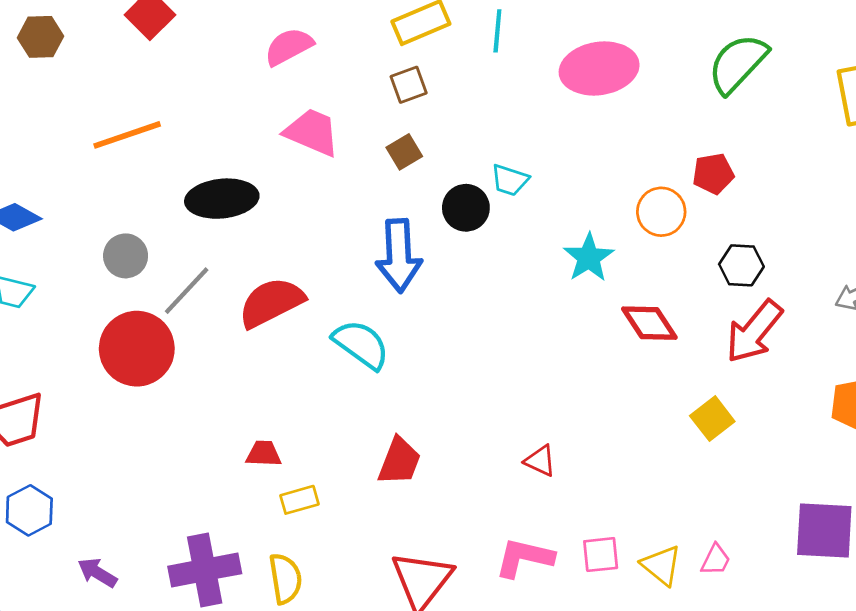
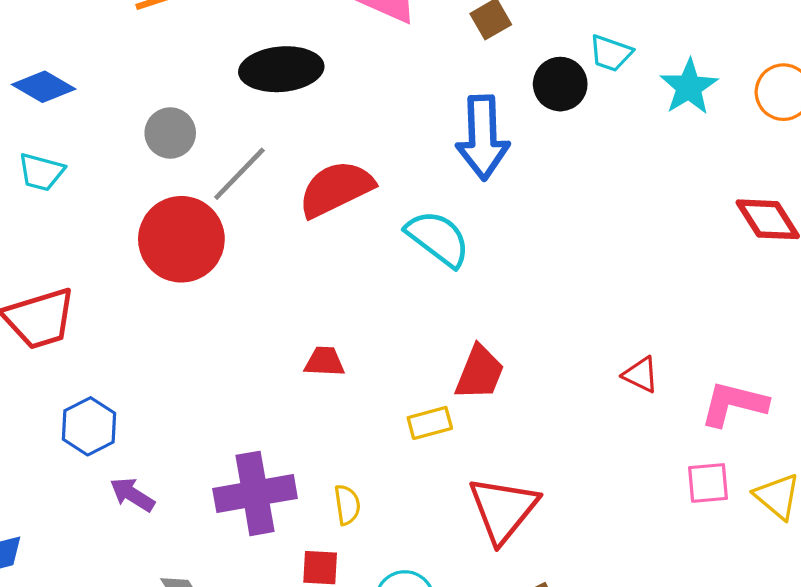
cyan star: (589, 258) -> (689, 87), moved
yellow rectangle: (299, 500) -> (430, 423), moved
blue hexagon: (29, 510) -> (89, 426), moved
pink L-shape: (524, 558) -> (734, 404), moved
yellow semicircle: (285, 579) -> (347, 505), size x0.7

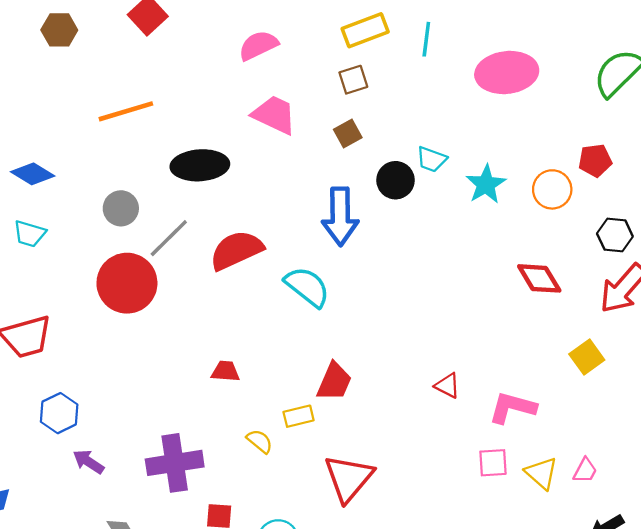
yellow semicircle: (347, 505) -> (260, 441), moved, turned -44

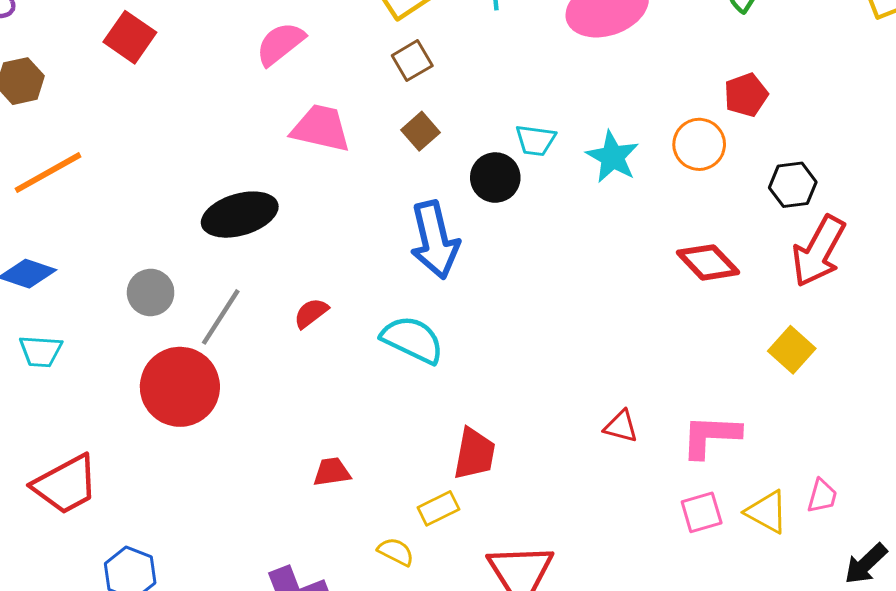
orange line: (126, 111) -> (48, 173), moved
red semicircle: (236, 250) -> (311, 313), size x0.5

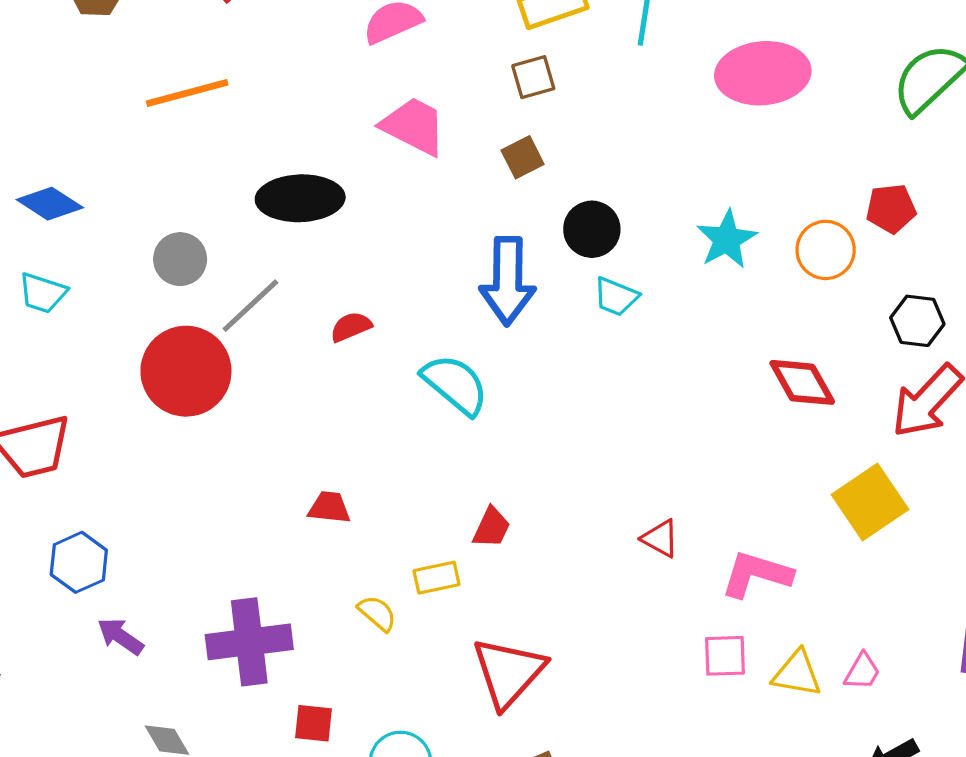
cyan trapezoid: (536, 140) -> (616, 297), moved
orange line: (48, 173) -> (187, 93), moved
yellow square: (792, 350) -> (870, 502), size x1.4
red trapezoid: (474, 454) -> (491, 528), size x0.7
yellow triangle: (767, 512) -> (797, 674), turned -33

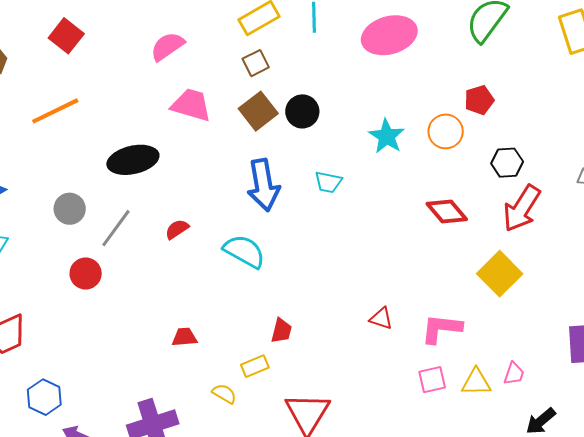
brown square: (523, 157) -> (258, 111), size x1.5
black circle: (592, 229) -> (302, 111), moved
red circle: (186, 371) -> (86, 274), size x0.6

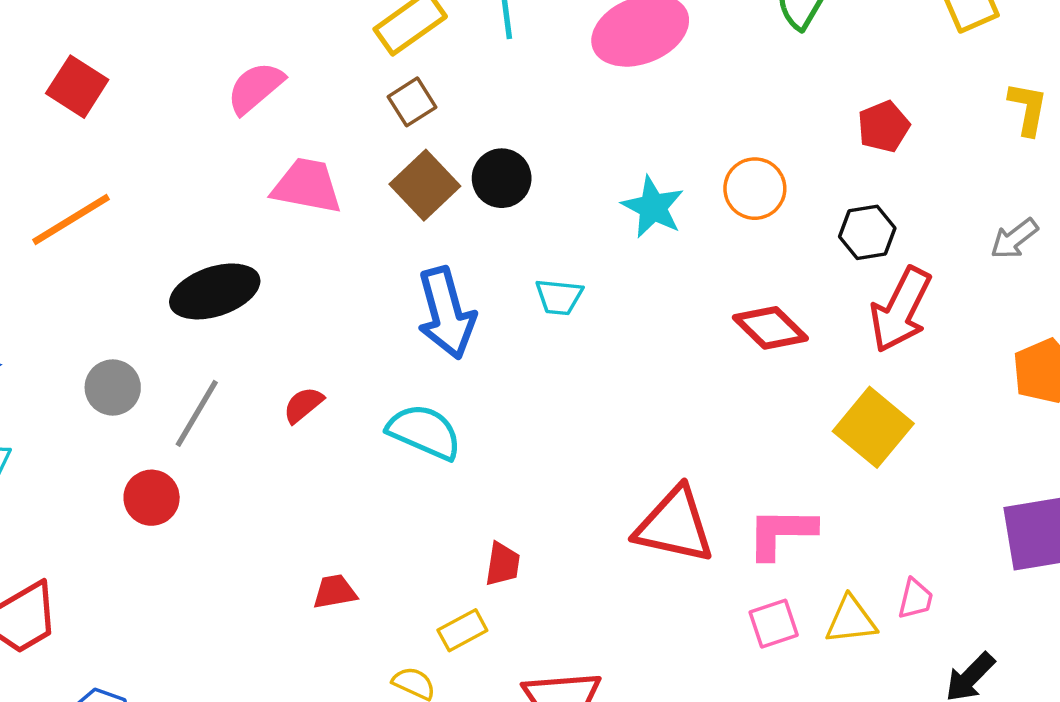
red pentagon: (479, 100) -> (884, 127), moved
red triangle: (381, 318) -> (675, 525), size x2.0

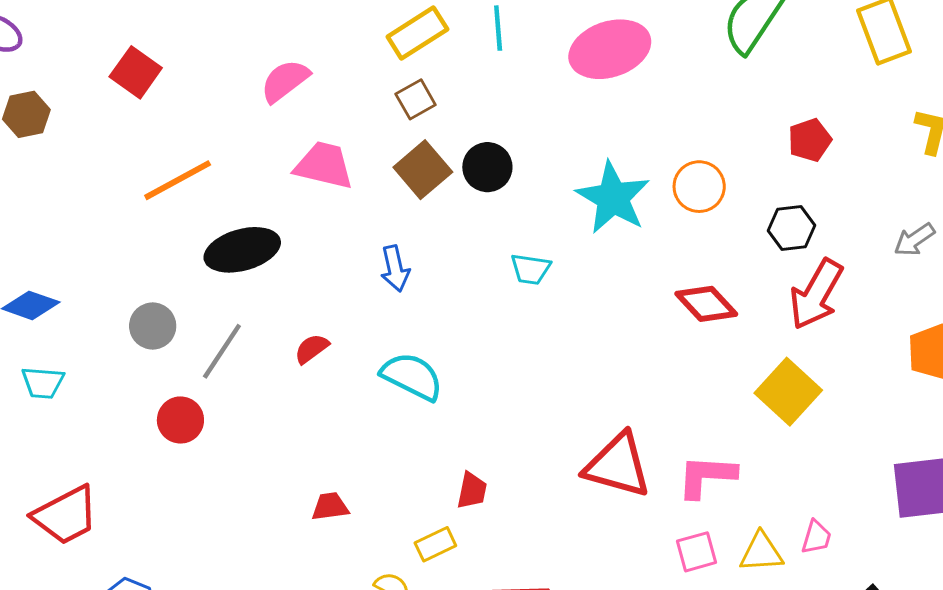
cyan star: (653, 207) -> (613, 198), size x1.4
orange line: (71, 219) -> (178, 180), moved
blue arrow: (446, 313) -> (395, 268), moved, size x0.6

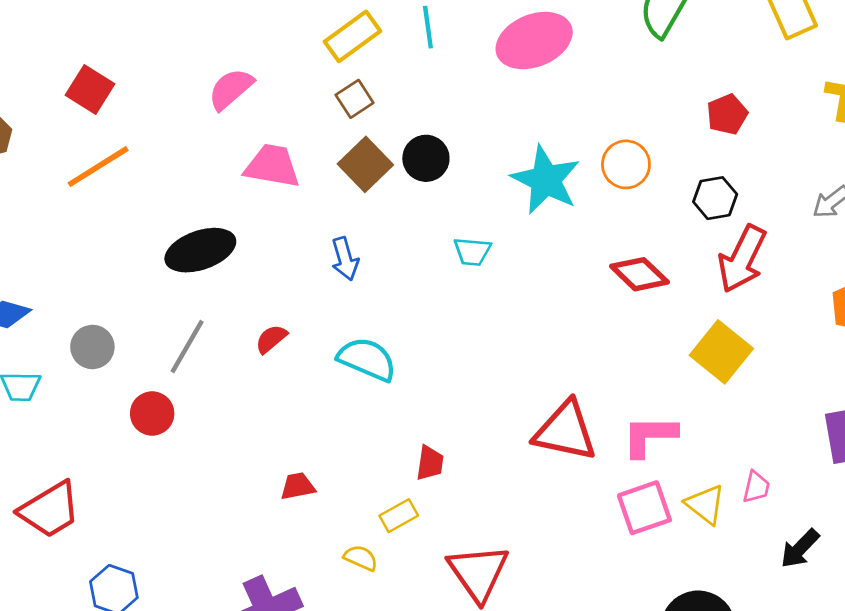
orange line: (178, 180) -> (98, 167), moved
gray circle: (153, 326) -> (92, 347), moved
pink square: (696, 552) -> (644, 508), size x1.4
yellow triangle: (761, 552) -> (705, 504), turned 45

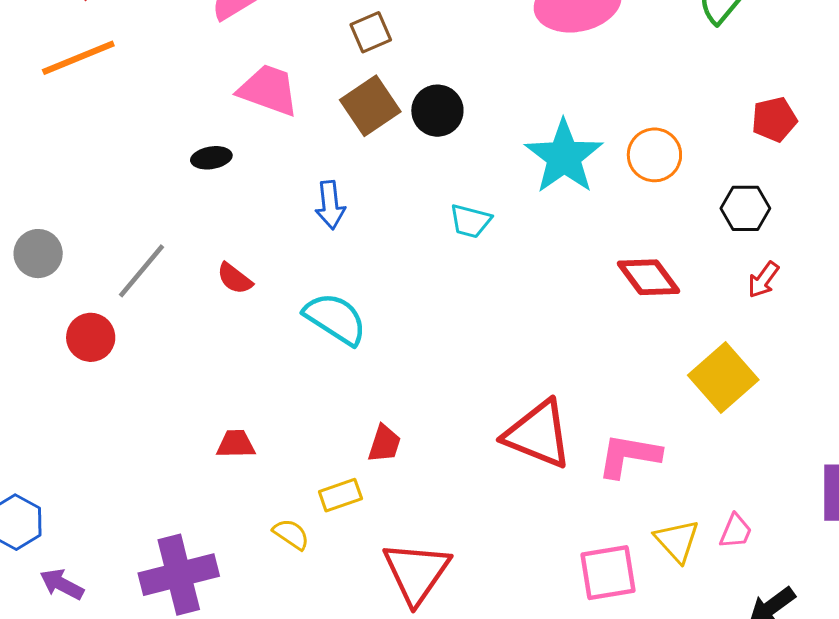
black ellipse: (200, 250) -> (211, 158), moved, size x0.5
red arrow: (742, 259) -> (763, 280), size x0.5
red semicircle: (271, 339) -> (235, 278), turned -112
pink square: (644, 508) -> (608, 573), moved

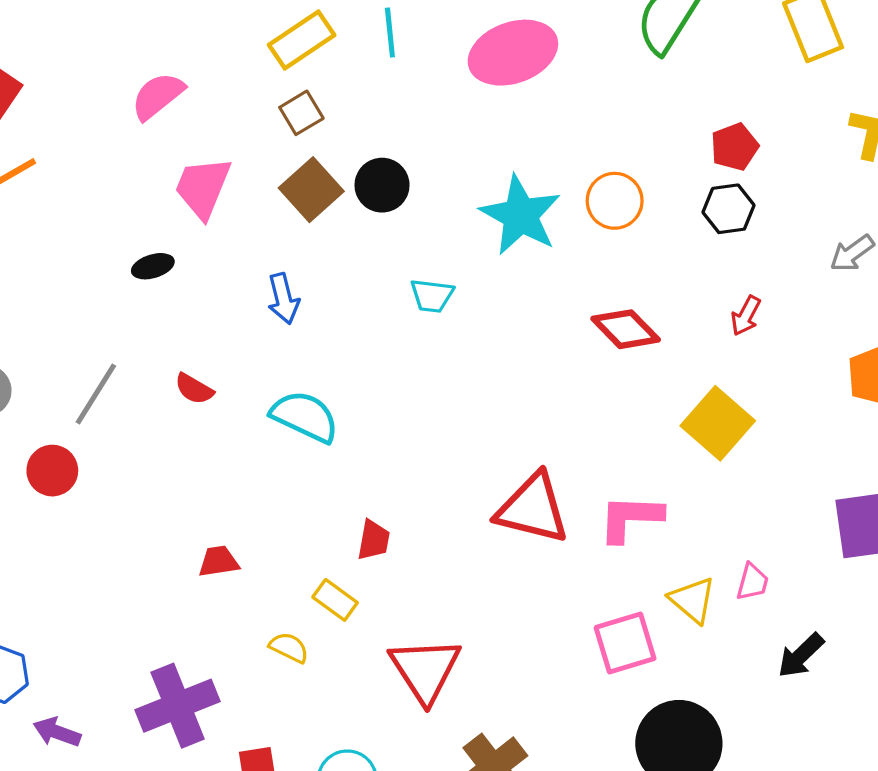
pink trapezoid: (268, 90) -> (203, 188), turned -80
black hexagon: (745, 208) -> (729, 209), moved
yellow rectangle: (340, 495) -> (335, 600), turned 63

